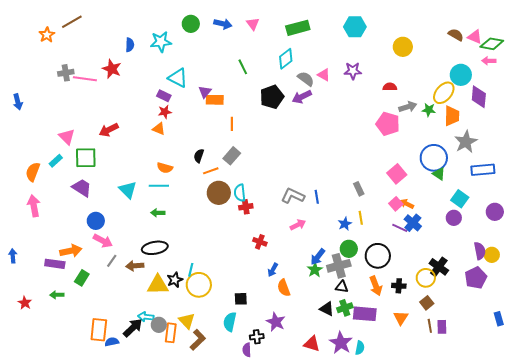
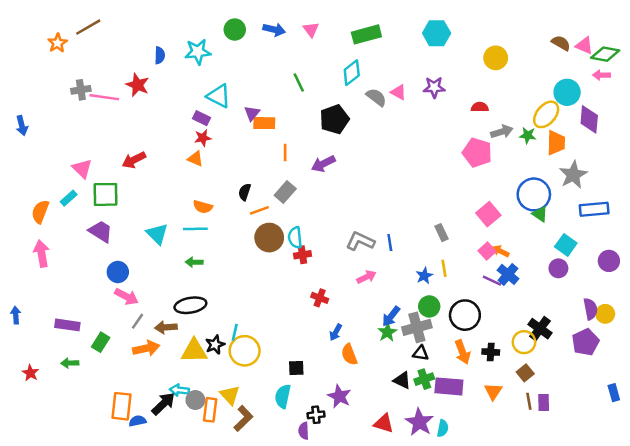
purple arrow: (302, 97) -> (323, 164), moved
orange arrow: (71, 251) -> (146, 348), moved

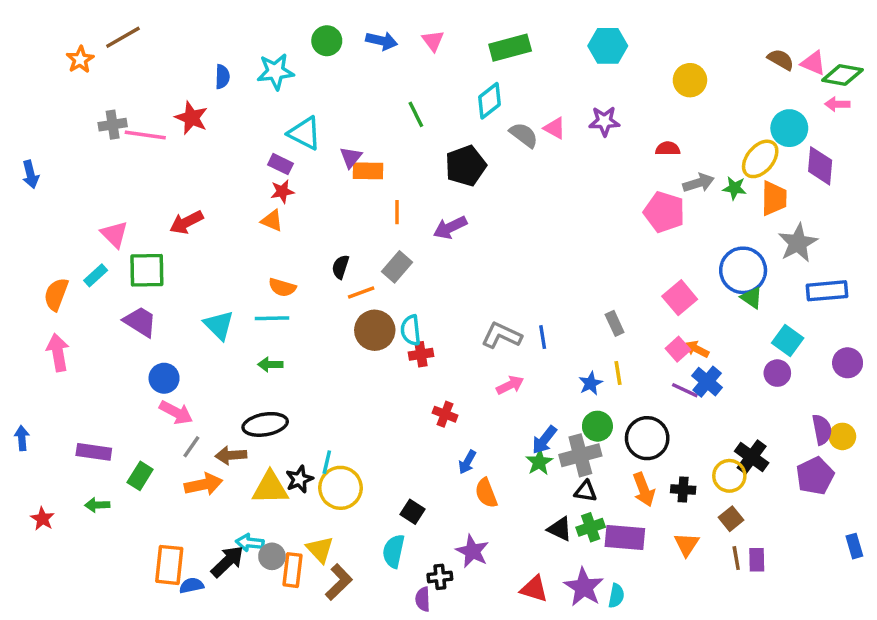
black square: (296, 368) -> (412, 512), turned 35

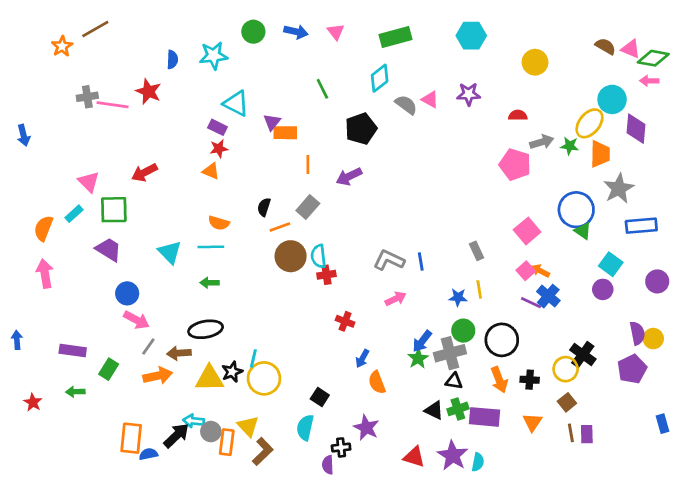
blue star: (591, 383) -> (458, 297), turned 30

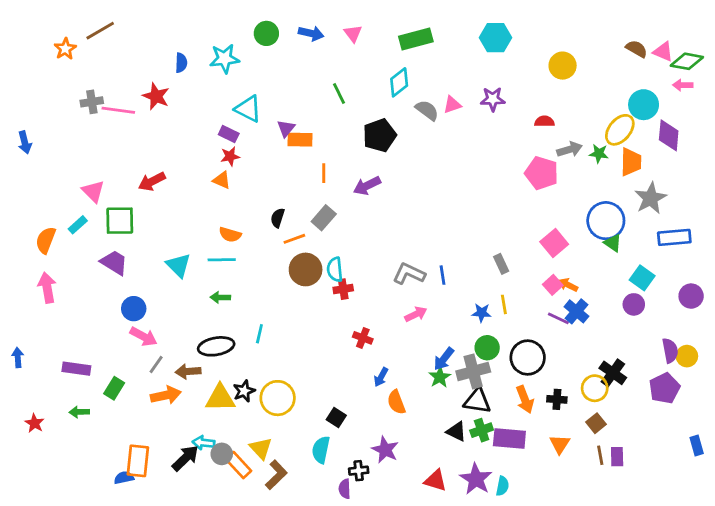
pink triangle: (430, 99) -> (452, 105), turned -48
cyan line: (253, 358) -> (259, 334), moved
black triangle: (454, 381) -> (477, 401), size x1.5
orange rectangle: (227, 442) -> (238, 465), turned -50
blue semicircle: (148, 454) -> (124, 478), moved

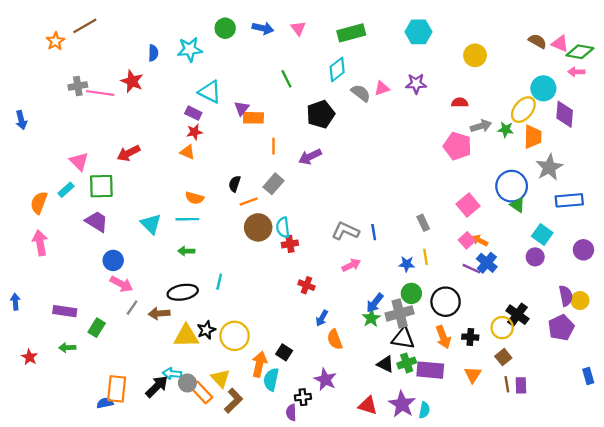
orange arrow: (166, 395) -> (259, 364), moved, turned -65

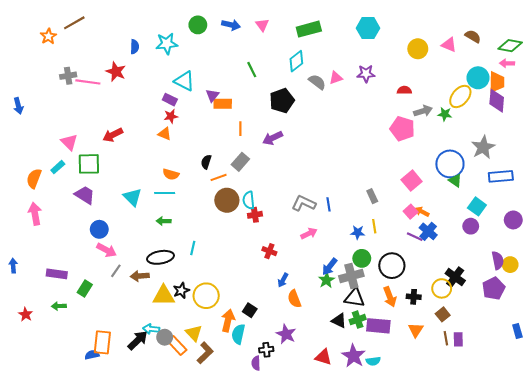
pink triangle: (560, 44) -> (449, 45), moved
orange trapezoid: (533, 137) -> (497, 82), moved
cyan semicircle: (424, 410) -> (373, 361), turned 72

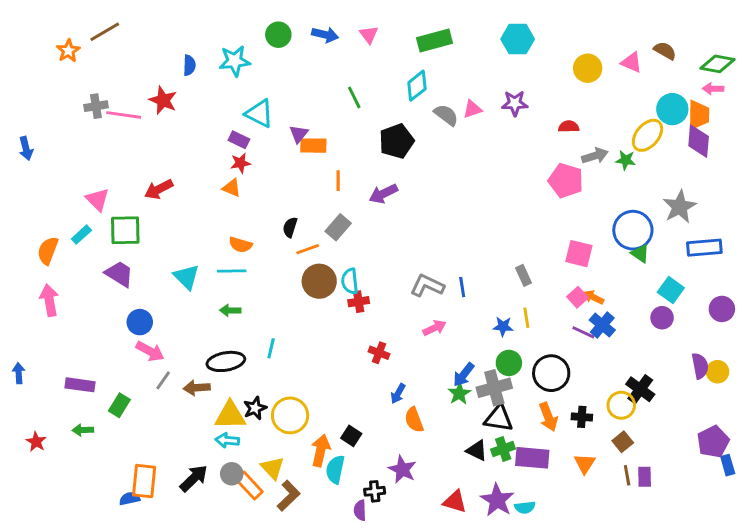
pink square: (412, 181) -> (579, 254), turned -36
purple pentagon: (494, 288) -> (713, 442), moved
cyan arrow: (151, 329) -> (227, 440), moved

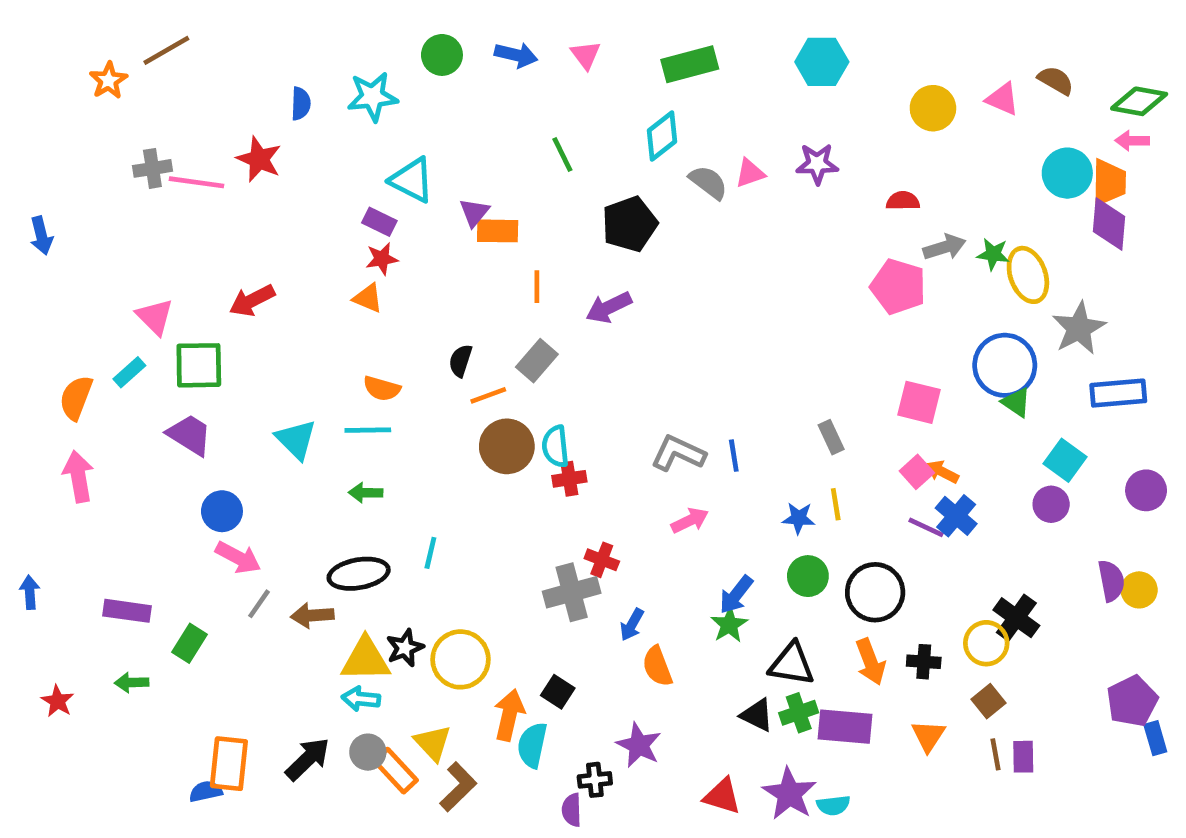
yellow ellipse: (647, 135) -> (1028, 275), moved, turned -60
gray cross: (494, 388) -> (572, 592), moved

